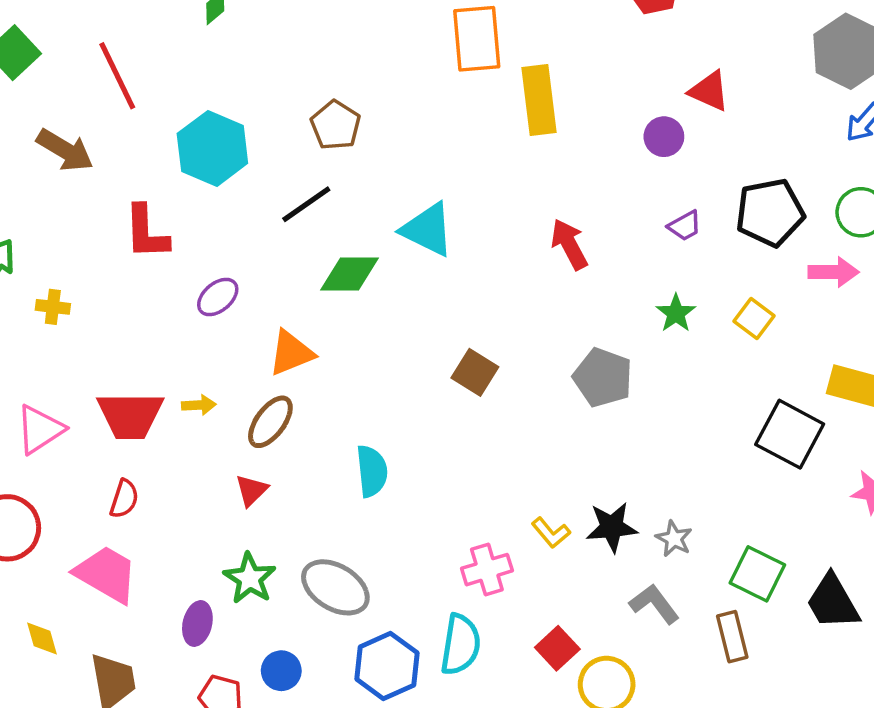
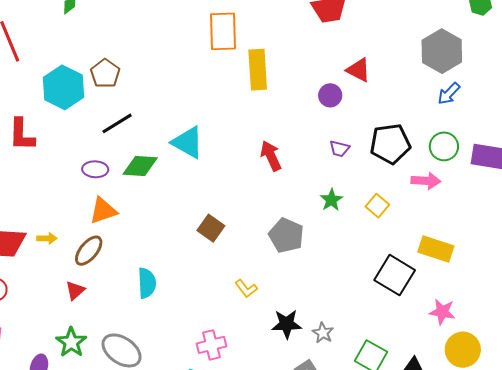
brown pentagon: (336, 125) -> (105, 73), moved
purple trapezoid: (685, 226) -> (339, 149), turned 40
purple ellipse: (218, 297) -> (95, 169), moved, turned 40
yellow L-shape: (551, 533) -> (246, 288), moved

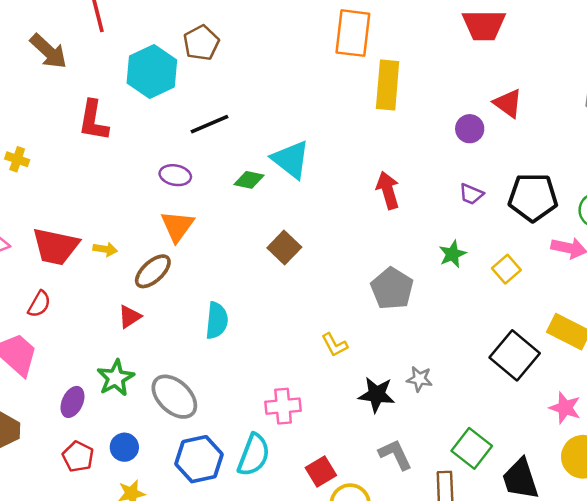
brown pentagon: (105, 73) -> (201, 43), moved
green diamond: (140, 166) -> (249, 180), moved, size x0.7
orange triangle: (103, 211) -> (177, 226), turned -44
brown square: (211, 228) -> (284, 248), moved
gray star: (323, 333) -> (419, 379), moved, turned -30

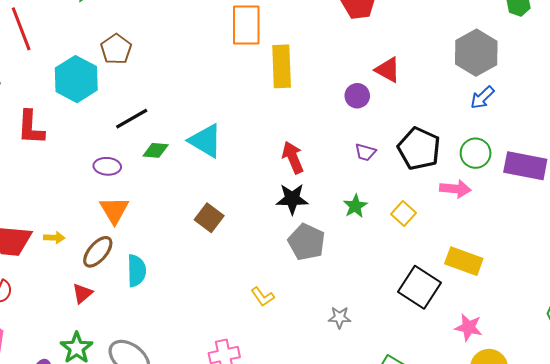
green diamond: (249, 180) -> (156, 150), moved
black pentagon: (533, 197) -> (419, 149), turned 30
cyan semicircle: (217, 321) -> (136, 271), moved
black star: (377, 395) -> (292, 199), moved

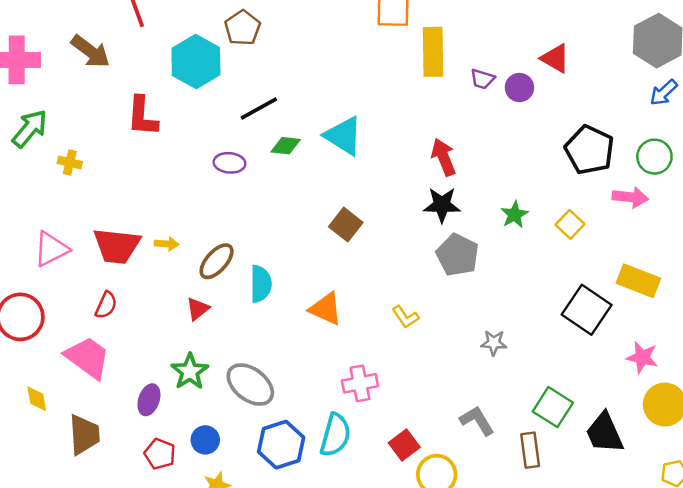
purple trapezoid: (365, 152) -> (482, 79), moved
orange triangle: (114, 210) -> (326, 309), moved, turned -36

